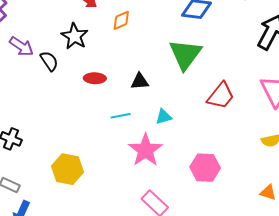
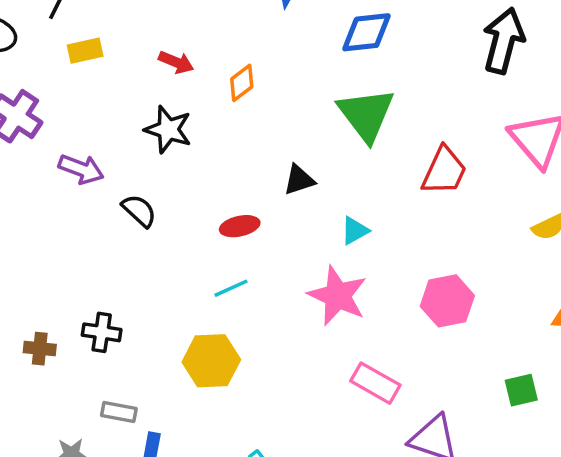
black semicircle: (49, 61) -> (139, 211), moved
red ellipse: (95, 78) -> (240, 226), moved
cyan line: (121, 116) -> (231, 288), moved

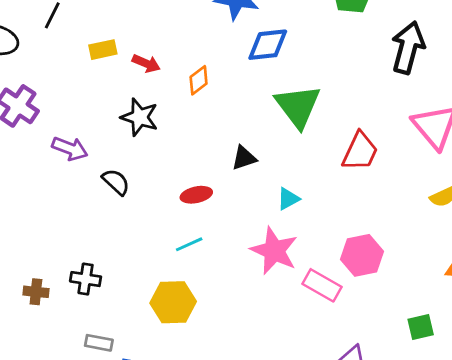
blue diamond: (367, 32) -> (268, 45), moved
yellow rectangle: (85, 51) -> (103, 50), moved
pink rectangle: (375, 383) -> (322, 285), moved

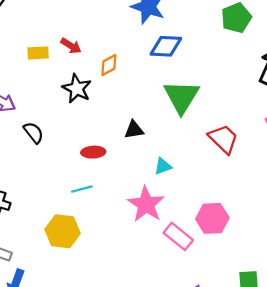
yellow rectangle: (103, 50) -> (38, 53), moved
black star: (140, 117) -> (77, 89), moved
red trapezoid: (360, 151) -> (223, 139), turned -80

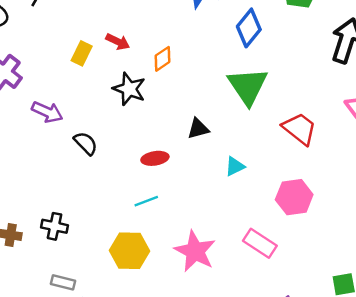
blue diamond: (166, 46) -> (249, 28), moved, turned -48
yellow rectangle: (38, 53) -> (82, 53), turned -55
pink star: (146, 204) -> (195, 251), moved
pink hexagon: (212, 218) -> (294, 197), moved

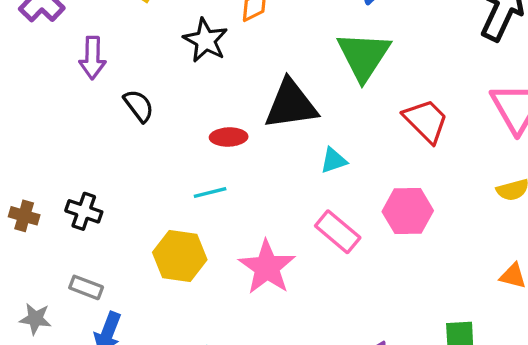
purple arrow: (47, 112) -> (92, 58), turned 60
black triangle: (198, 129) -> (291, 104), size x1.8
pink rectangle: (260, 243) -> (338, 232), moved

